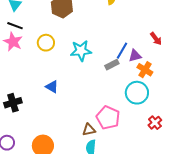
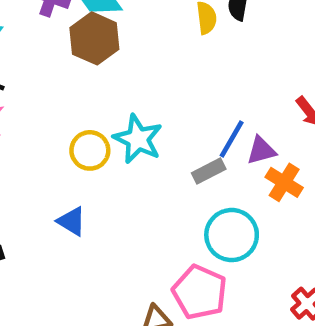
yellow circle: (46, 43) -> (90, 150), moved
cyan star: (81, 51) -> (138, 139), turned 30
cyan circle: (137, 93) -> (232, 235), moved

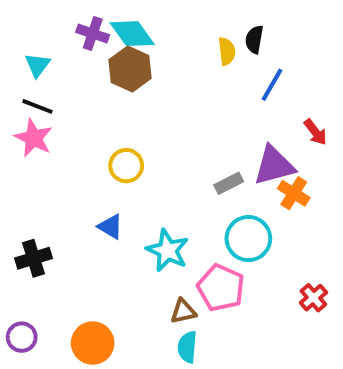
cyan star: (138, 139) -> (168, 250), moved
blue line: (232, 139) -> (272, 85), moved
purple triangle: (261, 150) -> (274, 166), size x1.6

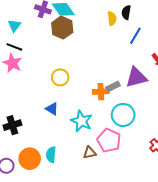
orange cross: (294, 193) -> (101, 92), moved, turned -35
orange circle: (93, 343) -> (30, 159), moved
cyan semicircle: (187, 347) -> (51, 155), moved

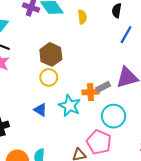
yellow semicircle: (112, 18) -> (82, 17), moved
brown hexagon: (62, 28) -> (51, 54), moved
cyan star: (81, 121) -> (70, 106), moved

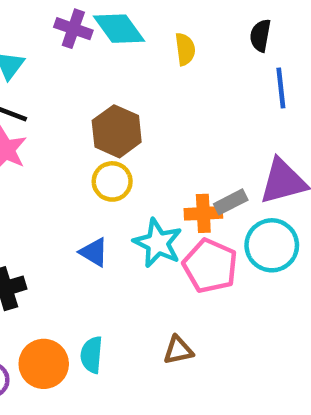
blue line: (126, 35) -> (281, 88), turned -36
cyan circle: (114, 116) -> (272, 245), moved
pink pentagon: (99, 142) -> (210, 266), moved

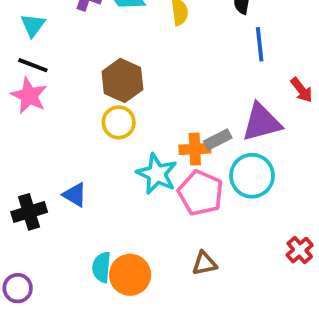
blue triangle: (94, 252) -> (75, 195), moved
brown triangle: (178, 350) -> (204, 263), moved
orange circle: (44, 364) -> (130, 275), moved

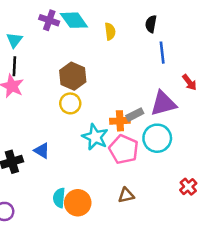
black line: (33, 65) -> (14, 66), turned 72

